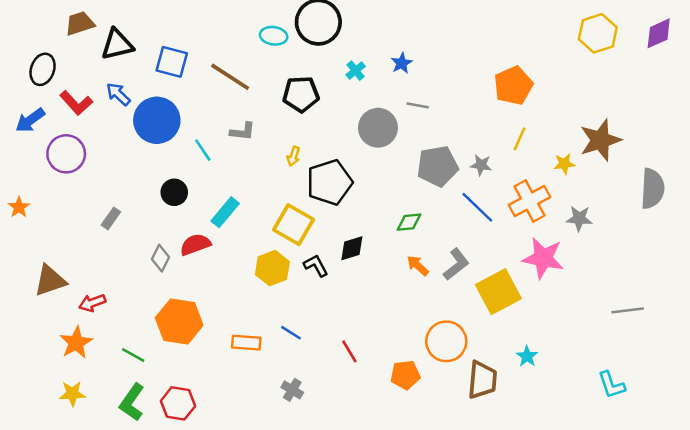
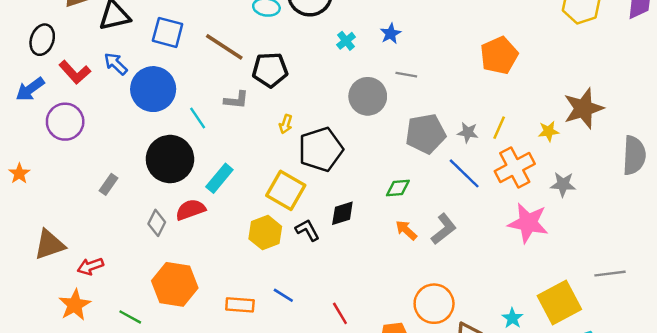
black pentagon: (301, 94) -> (270, 70), moved
yellow line: (520, 139) -> (499, 128), moved
black circle: (174, 192) -> (170, 159), size x1.8
yellow square: (498, 292) -> (559, 302), moved

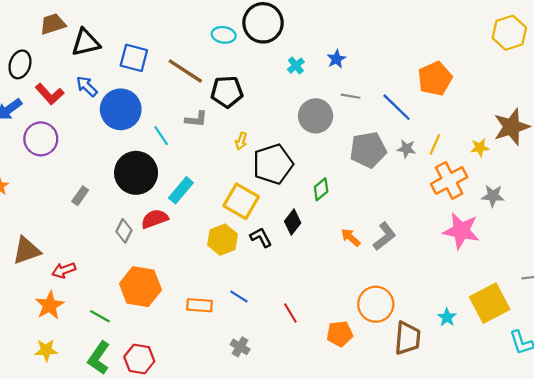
blue line: (464, 173) -> (397, 107), moved
green diamond: (398, 188) -> (321, 189), moved, turned -35
black diamond: (342, 213) -> (293, 222), turned -35

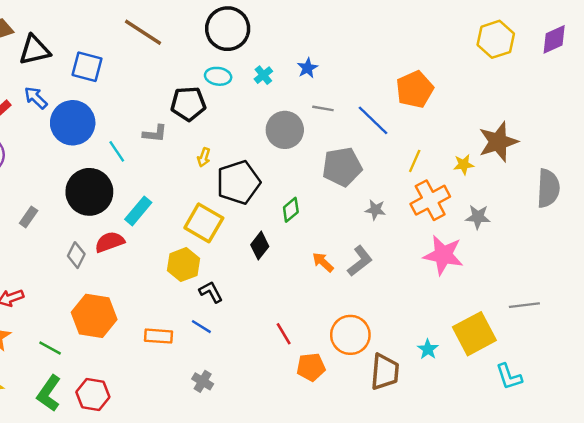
cyan ellipse: (224, 35) -> (218, 76), moved
brown line: (185, 71) -> (143, 32), moved
gray star: (406, 149) -> (375, 210), moved
black L-shape: (261, 237) -> (211, 292), moved
red line: (290, 313) -> (284, 334), moved

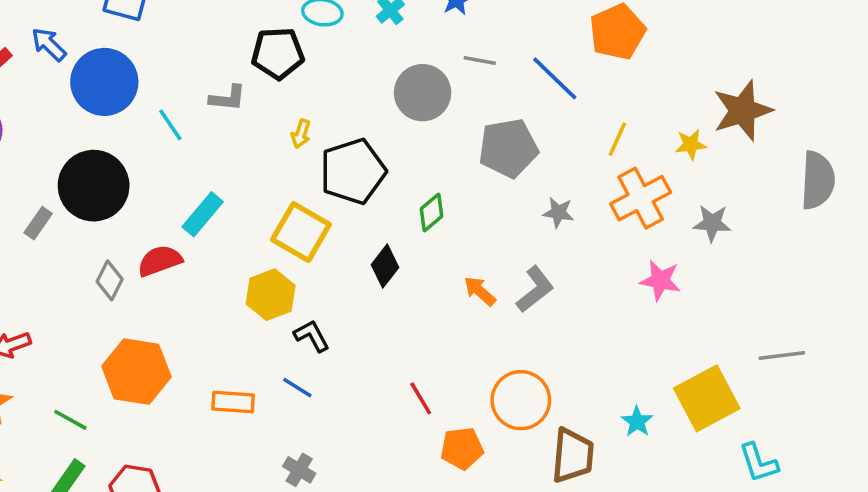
black circle: (89, 192) -> (94, 186), moved
pink star: (443, 255) -> (660, 280), size x0.7

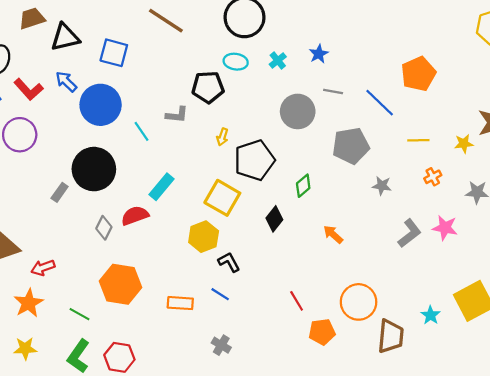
yellow line: (617, 139) -> (418, 140), turned 65
orange cross: (641, 198) -> (433, 177), size x0.5
gray L-shape: (535, 289) -> (409, 233), moved

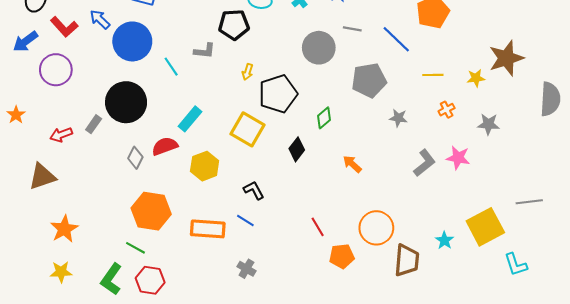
yellow hexagon: (204, 237) -> (205, 166), moved
red arrow: (43, 268) -> (61, 135), moved
orange rectangle: (180, 303) -> (208, 229), size x1.4
green line: (79, 314) -> (135, 248), moved

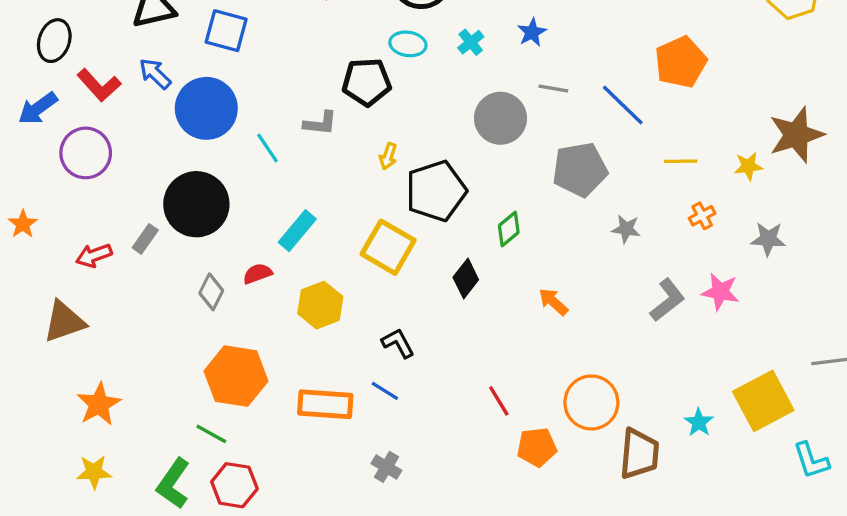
red semicircle: (165, 146) -> (258, 274), size x0.7

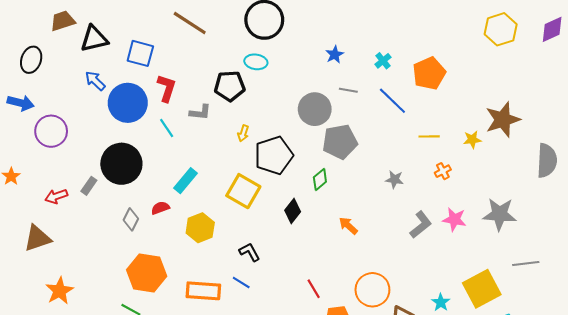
cyan cross: (471, 42) -> (383, 61), moved
red L-shape: (99, 85) -> (167, 88), moved, turned -120
blue arrow: (38, 108) -> (21, 103), turned -130
gray pentagon: (580, 169) -> (340, 142), moved
gray star: (768, 239) -> (500, 214), moved, size x1.5

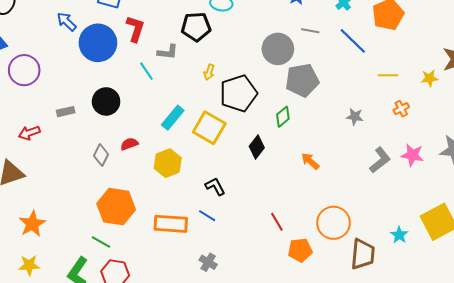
cyan line: (167, 128) -> (146, 71), moved
black circle: (121, 164) -> (106, 101), moved, size x0.7
cyan rectangle: (186, 181) -> (173, 118), moved
gray rectangle: (89, 186) -> (66, 112), moved, turned 42

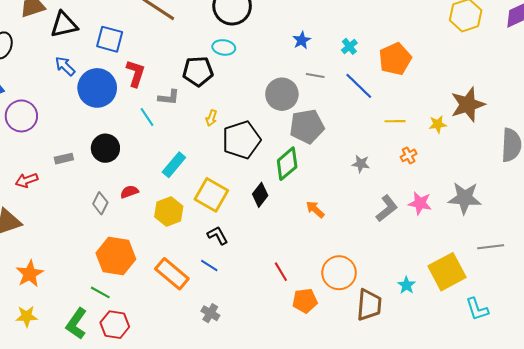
green diamond: (283, 117) -> (287, 164), size x1.5
yellow square: (209, 128) -> (211, 195), moved
orange rectangle: (171, 224) -> (172, 274), turned 36

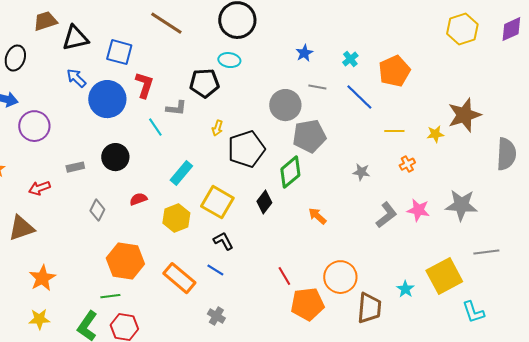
gray diamond: (100, 203) -> (97, 210), moved
green line: (100, 292) -> (110, 296), turned -36
orange pentagon: (305, 301) -> (307, 304), size x1.4

